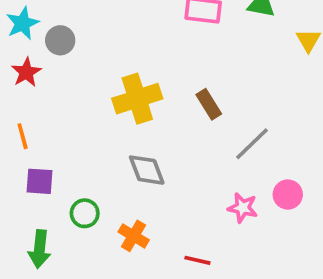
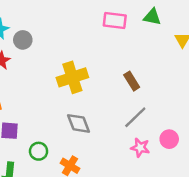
brown rectangle: (209, 104) -> (132, 81), moved
gray line: (252, 144) -> (135, 117), moved

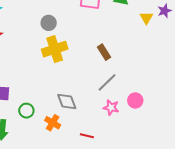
gray circle: (23, 40) -> (49, 23), moved
gray diamond: (78, 123) -> (67, 102), moved

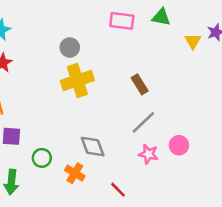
red line: (87, 136) -> (118, 190), turned 32

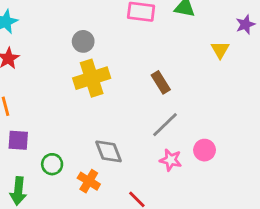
yellow triangle: (193, 41) -> (220, 50), moved

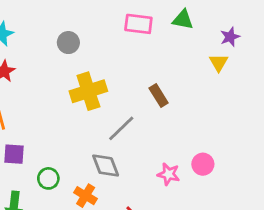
purple star: (245, 24) -> (230, 37), moved
gray circle: (83, 41) -> (68, 43), moved
gray line: (165, 125) -> (121, 128), moved

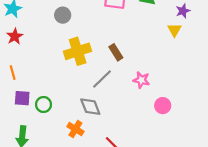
brown rectangle: (159, 95) -> (116, 52), moved
pink star: (169, 174) -> (141, 80), moved
green circle: (48, 178) -> (44, 105), moved

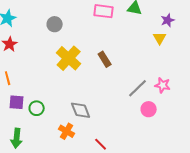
yellow cross: (78, 51) -> (69, 58), turned -30
gray line: (102, 79) -> (138, 88), moved
pink star: (141, 80) -> (163, 85), moved

